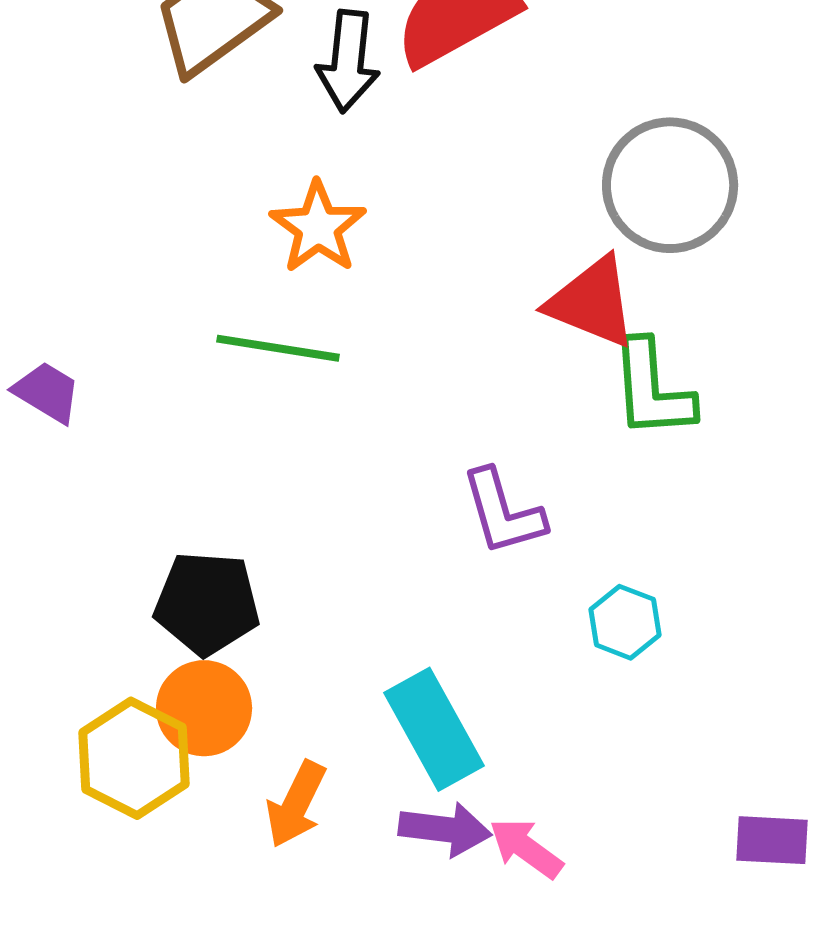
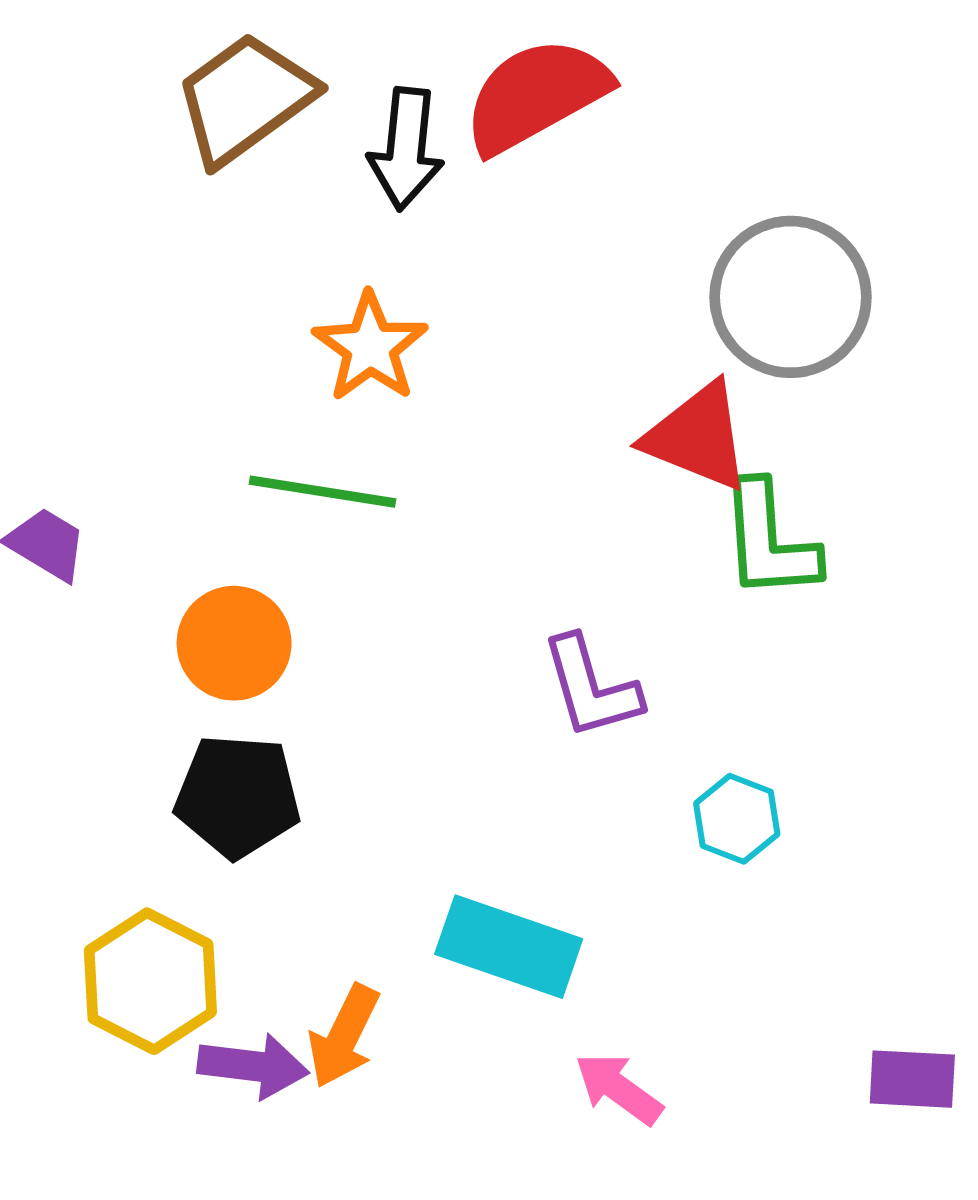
orange circle: (204, 708) -> (234, 643), moved
cyan rectangle: (434, 729) -> (509, 947), turned -42
purple arrow: (445, 829) -> (253, 1066), moved

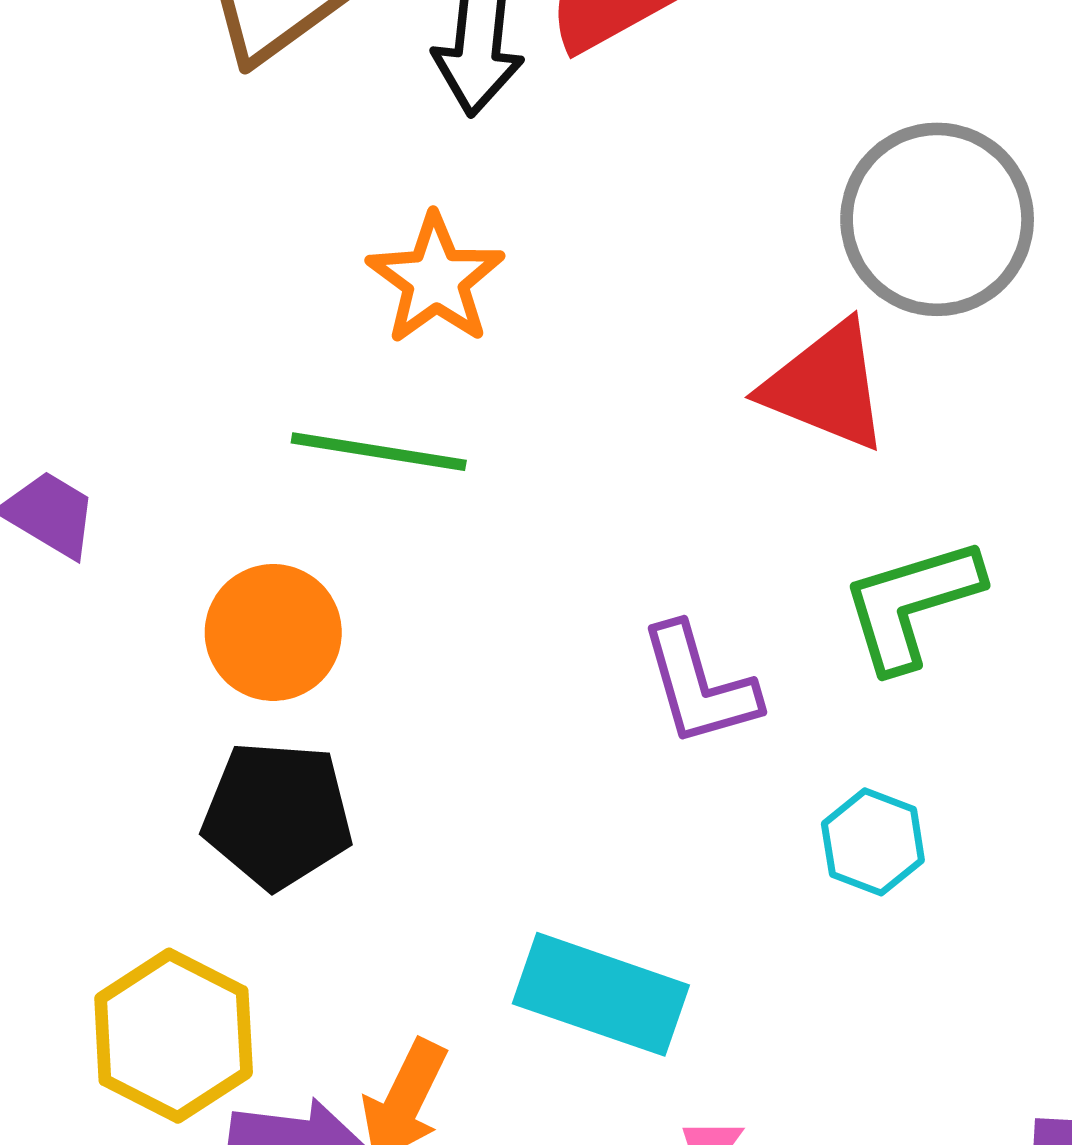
green L-shape: (769, 541) -> (911, 604), moved, turned 77

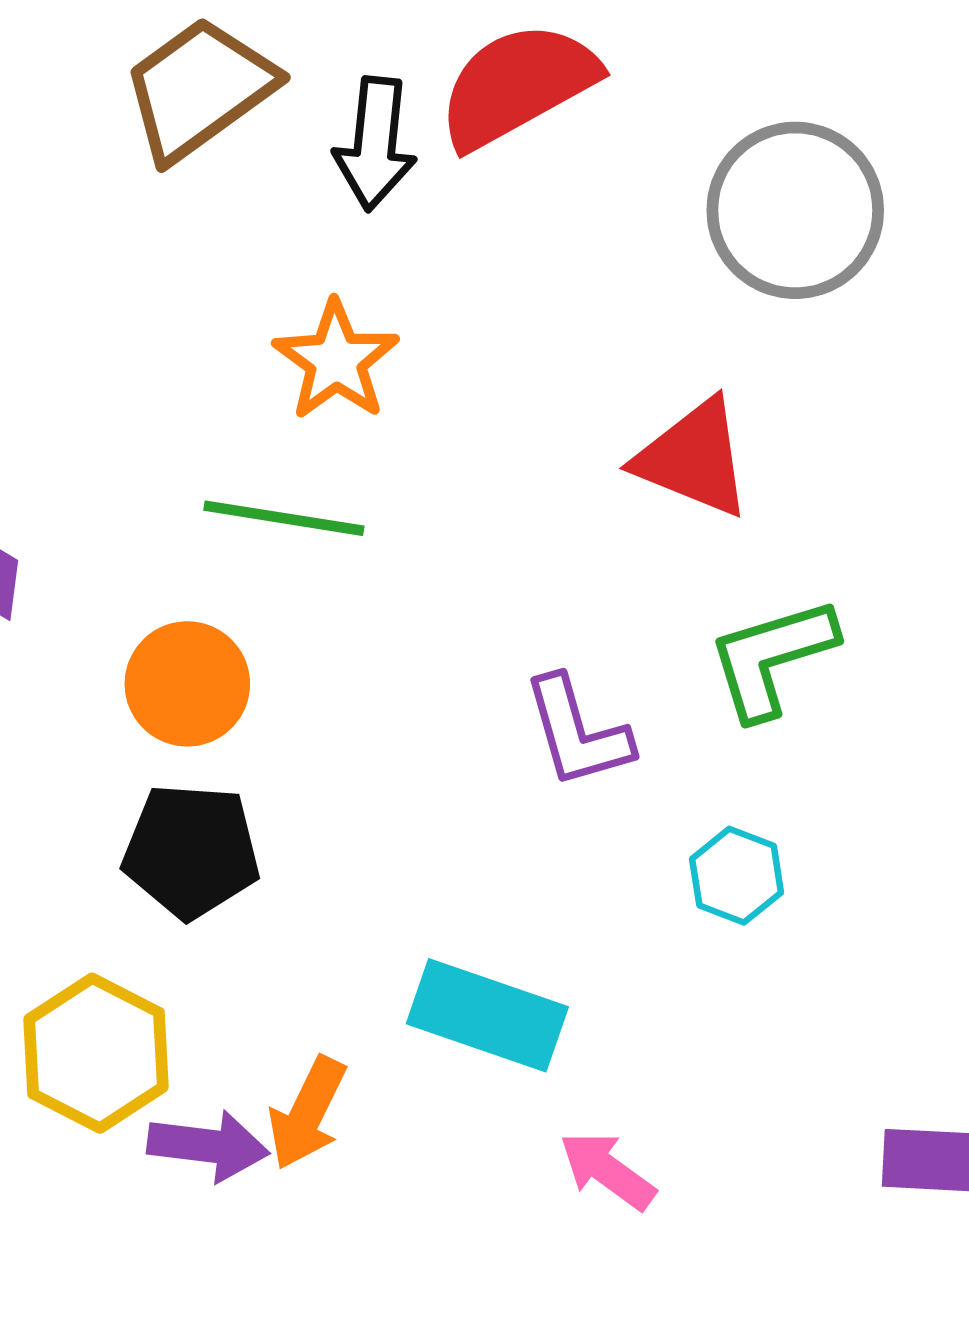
gray circle: (937, 219) -> (795, 210), moved

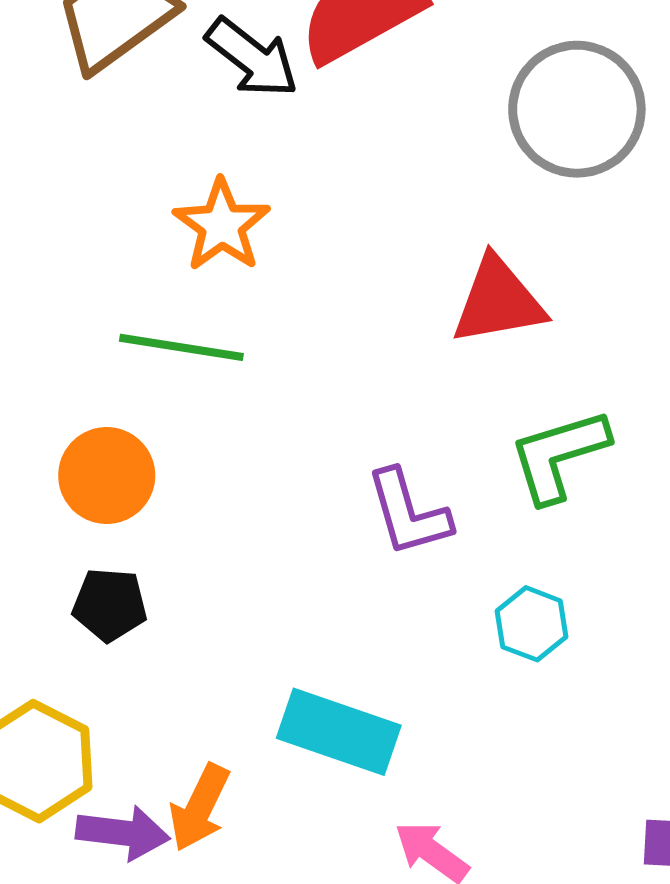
black arrow: (375, 144) -> (252, 58), turned -58
red triangle: (693, 458) -> (498, 301), turned -32
black pentagon: (191, 851) -> (110, 605), size x0.7

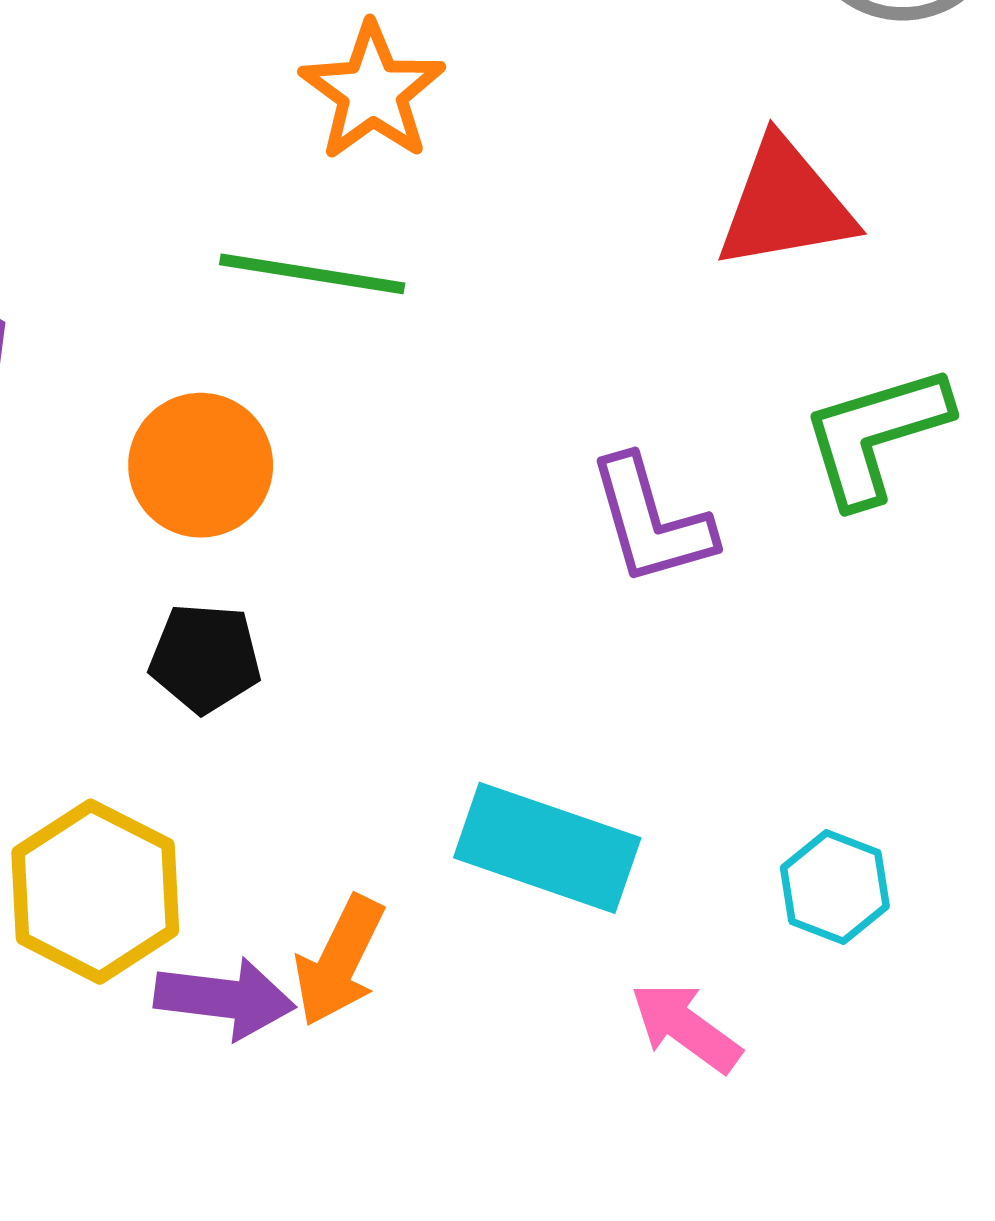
cyan hexagon: (532, 624) -> (835, 887), moved

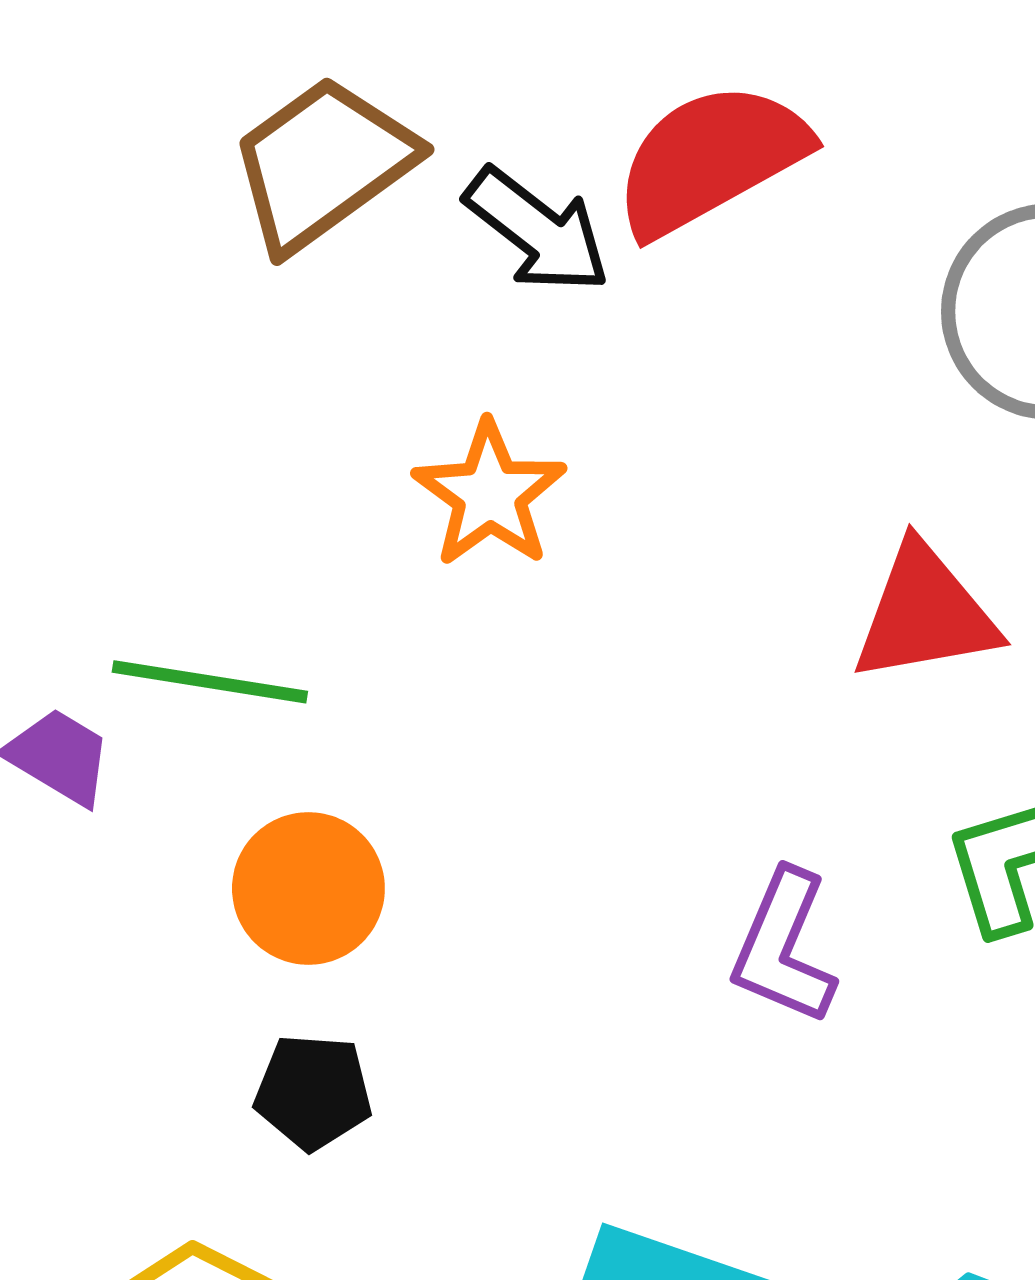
green line: (312, 274) -> (210, 682), moved
purple L-shape: (651, 521) -> (784, 947), turned 39

